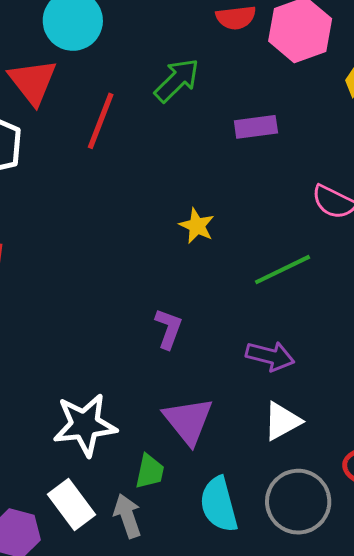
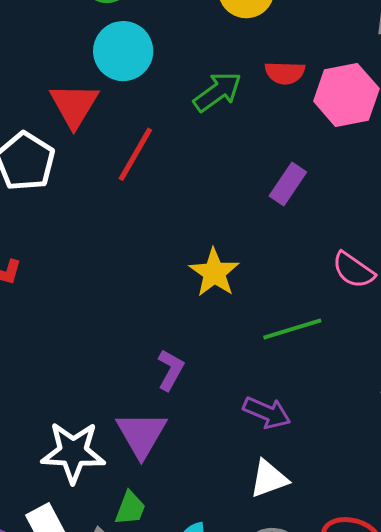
green arrow: (177, 80) -> (217, 92), moved
purple rectangle: (256, 127) -> (288, 184), turned -57
yellow star: (197, 226) -> (214, 273), size x1.4
purple triangle: (188, 421) -> (141, 434), moved

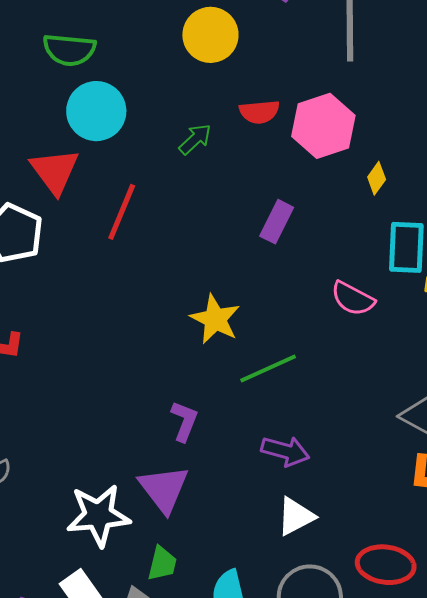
green arrow: (217, 92) -> (195, 139), size x0.7
green line: (292, 329) -> (268, 369), moved

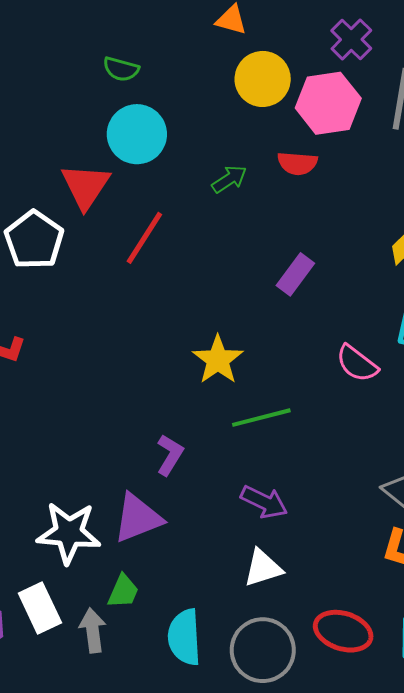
green semicircle: (69, 50) -> (121, 69), size x0.7
pink hexagon: (323, 126) -> (328, 103), moved
purple triangle: (164, 489) -> (138, 518), turned 36

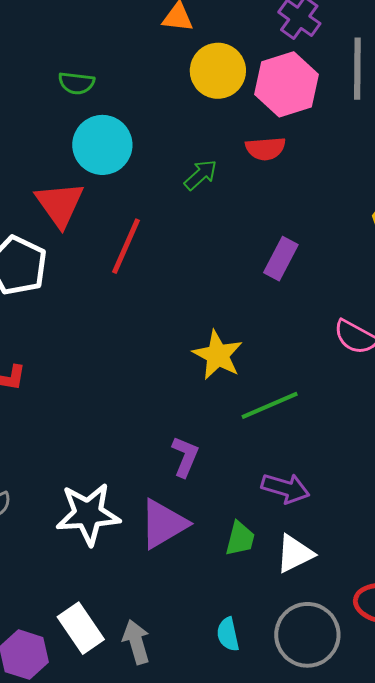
white star: (69, 533) -> (88, 514), moved
green trapezoid: (123, 591) -> (240, 539), moved
cyan semicircle: (184, 637) -> (228, 634), size x0.6

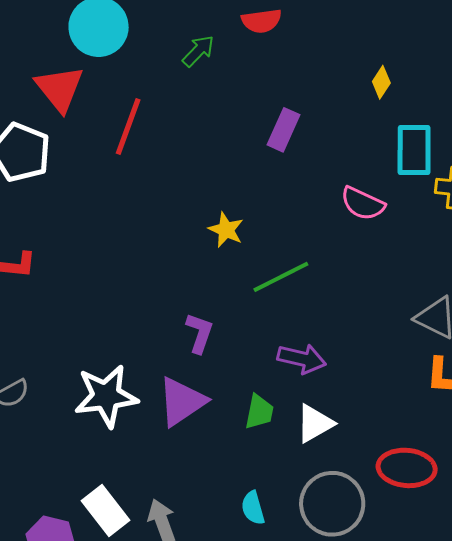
yellow star: (218, 355) -> (226, 230), size x0.7

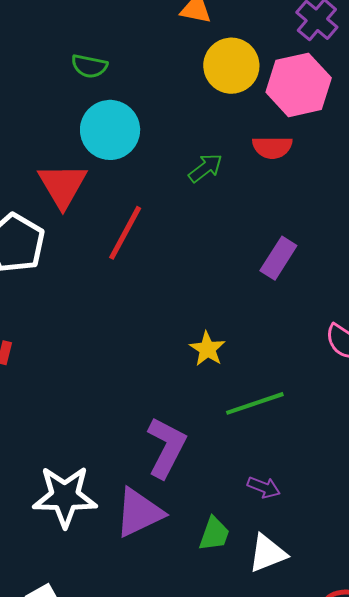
purple L-shape: (200, 333) -> (166, 447), size x1.5
purple arrow: (302, 359) -> (264, 487), size x0.7

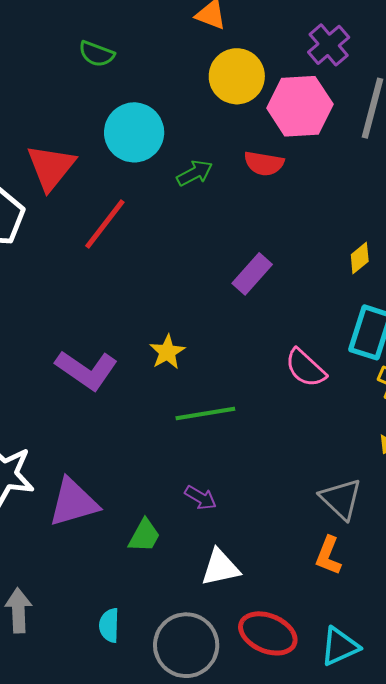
cyan circle: (110, 130) -> (134, 132), moved
purple L-shape: (166, 447) -> (87, 370), moved, turned 88
white triangle: (267, 553) -> (220, 567), moved

